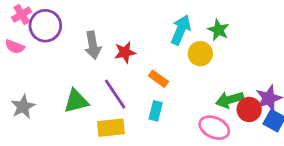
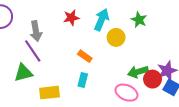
green star: (218, 30) -> (139, 20), moved
red star: (125, 52) -> (71, 18), moved
purple line: (115, 94) -> (33, 51), moved

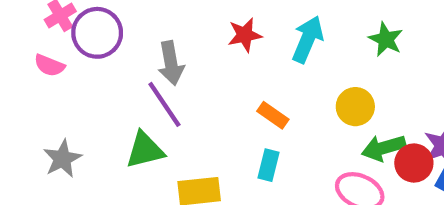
yellow circle: (116, 37) -> (355, 107), moved

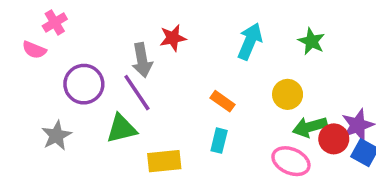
purple circle: (97, 33) -> (84, 84), moved
red star: (245, 35) -> (173, 38), moved
pink semicircle: (49, 65) -> (34, 50), moved

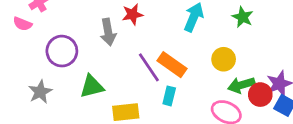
purple line: (137, 93) -> (149, 67), moved
orange rectangle: (223, 101) -> (172, 65), size x1.5

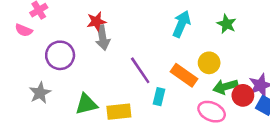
red star: (133, 14) -> (96, 21), moved
orange rectangle: (172, 65) -> (184, 75), moved
green triangle: (92, 86) -> (86, 104), moved

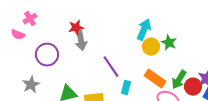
green star: (227, 24) -> (169, 43), moved
yellow circle: (209, 63) -> (151, 47), moved
orange rectangle: (184, 75) -> (155, 79), moved
green arrow: (225, 87) -> (179, 80), turned -42

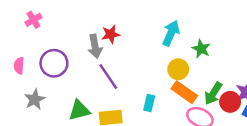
red star: (76, 28) -> (111, 34), moved
pink semicircle: (18, 35) -> (19, 66), moved, turned 72
yellow circle: (151, 47) -> (178, 69), moved
purple line: (111, 67) -> (108, 77), moved

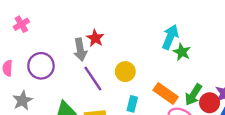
cyan arrow: (171, 33) -> (170, 37), moved
red star: (111, 34) -> (95, 38), turned -30
yellow circle: (178, 69) -> (125, 72), moved

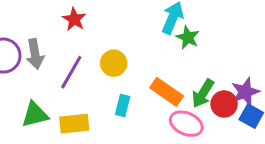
gray arrow: (80, 50) -> (35, 54), moved
purple line: (93, 79) -> (71, 72), turned 64

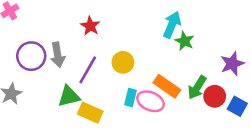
purple star: (245, 92) -> (232, 64), moved
green triangle: (35, 115) -> (69, 96), moved
yellow rectangle: (74, 124) -> (90, 113), turned 30
pink ellipse: (186, 124) -> (151, 101), moved

